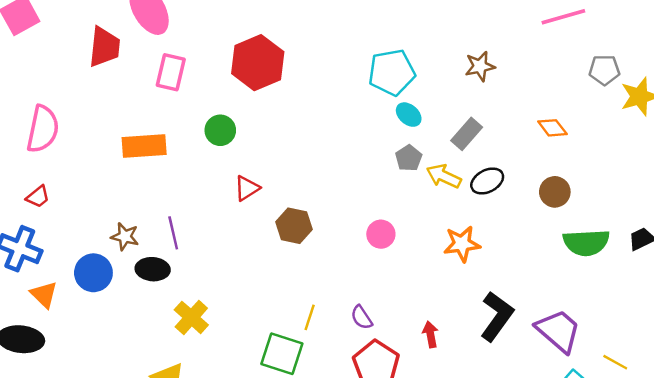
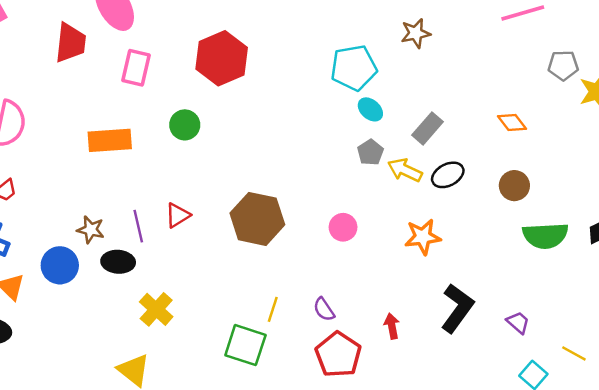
brown star: (480, 66) -> (416, 33), moved
red triangle: (247, 188) -> (178, 215), moved
brown hexagon: (294, 226) -> (257, 219), size x1.5
purple trapezoid: (558, 331) -> (518, 322), size x0.5

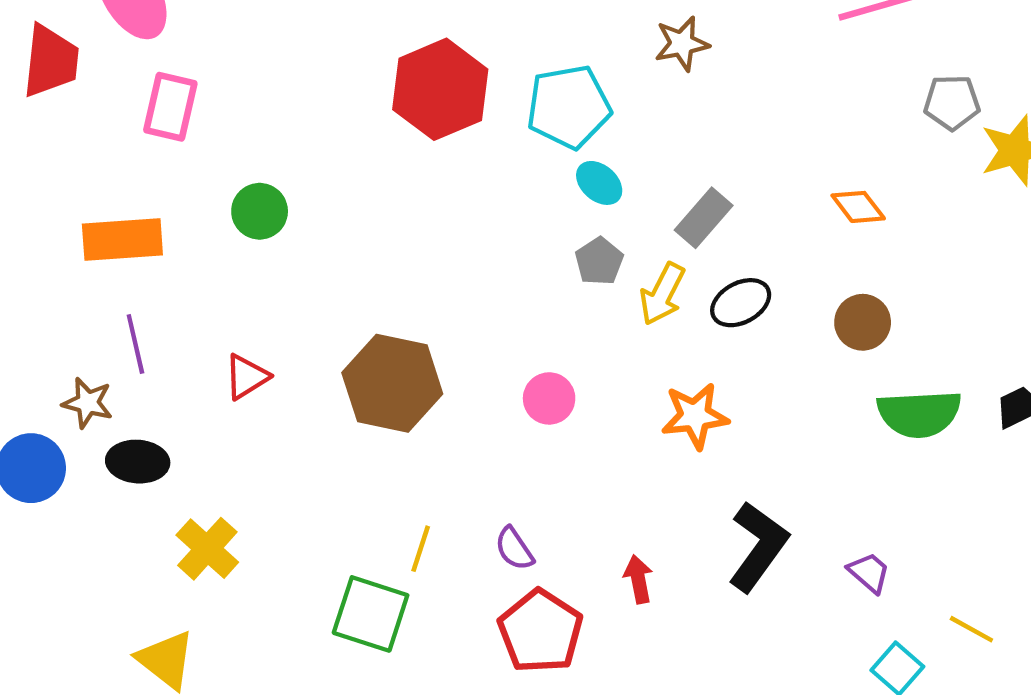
red hexagon: (222, 58) -> (440, 89), moved
yellow arrow: (405, 170) -> (662, 294), turned -88
purple line: (138, 226) -> (135, 344), moved

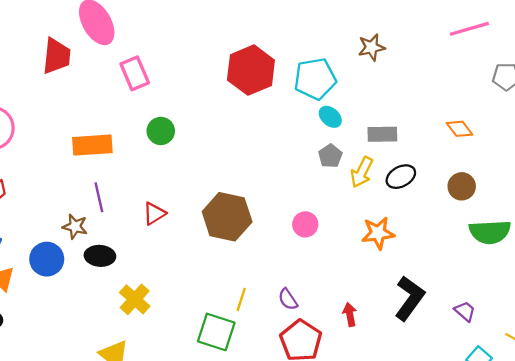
pink rectangle: (170, 107) -> (135, 73), moved, turned -36
gray rectangle: (704, 218) -> (382, 134), turned 48

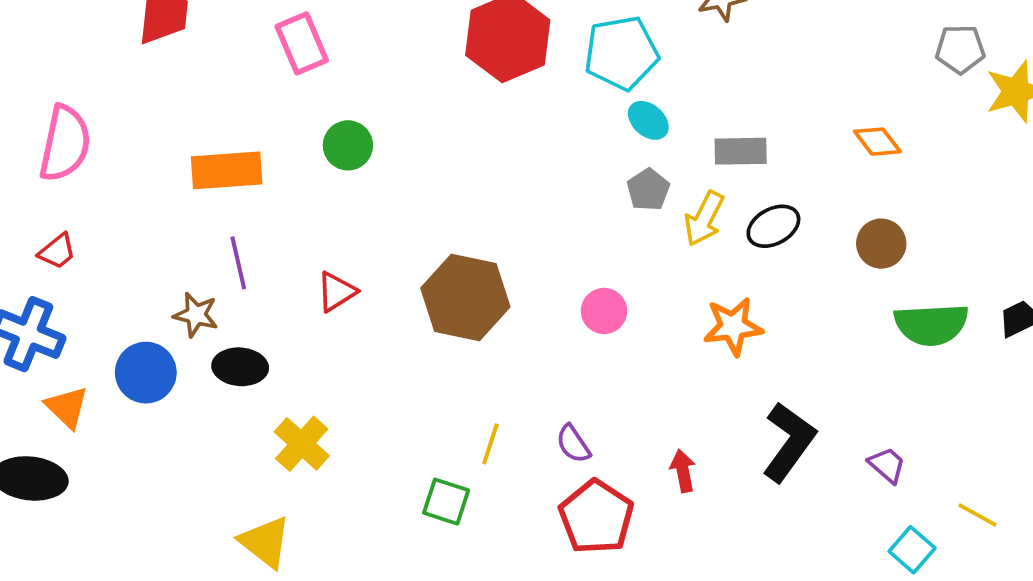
green square: (216, 332) -> (446, 502), size x0.7

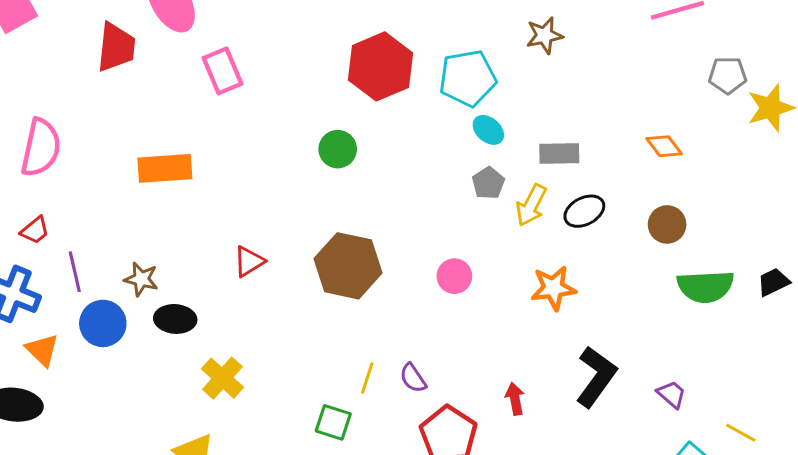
green circle: (348, 145) -> (338, 149), moved
purple line: (238, 263) -> (75, 272), moved
purple semicircle: (573, 444) -> (413, 378), moved

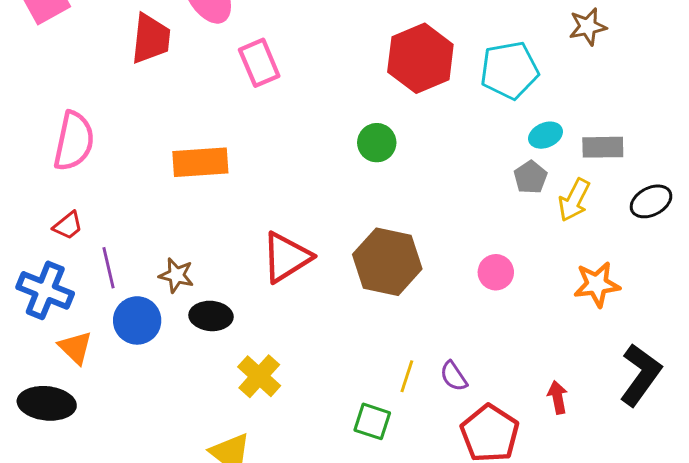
cyan ellipse: (488, 130) -> (546, 135), moved, turned -64
black ellipse: (584, 211) -> (651, 201), moved
red triangle: (249, 261) -> (286, 257), size x1.6

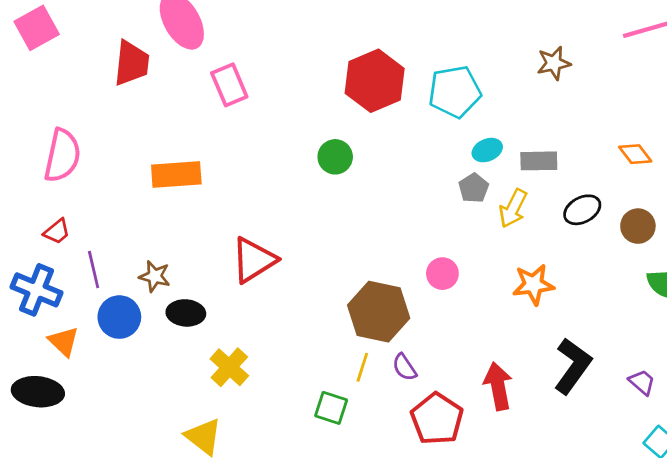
brown star: (588, 27) -> (554, 63), moved
brown hexagon: (387, 262) -> (379, 312), moved
red arrow: (558, 397) -> (498, 386), size x1.6

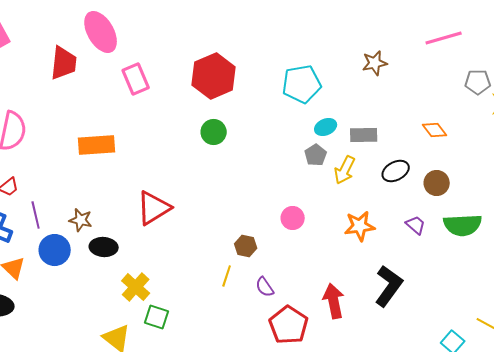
red hexagon: (375, 81) -> (214, 76), moved
brown hexagon: (379, 312) -> (246, 246), size x0.5
yellow line: (362, 367) -> (227, 276), moved
purple trapezoid: (642, 382) -> (416, 225), moved
green square: (331, 408) -> (157, 317), moved

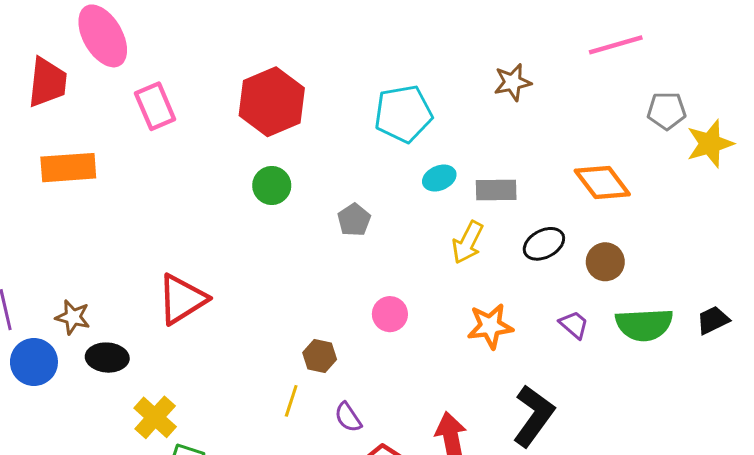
orange diamond: (435, 130) -> (602, 183), size x1.5
orange rectangle: (97, 145) -> (68, 168), moved
gray pentagon: (316, 155) -> (354, 220), moved

